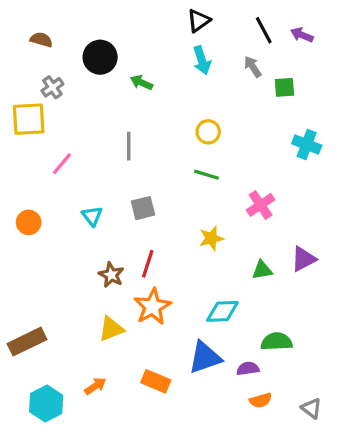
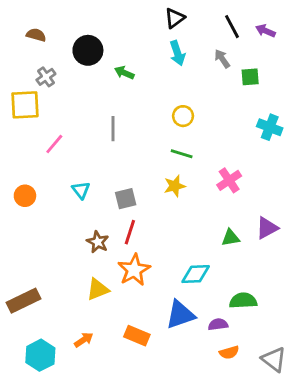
gray square: (143, 208) -> (126, 199), moved
yellow star: (211, 238) -> (175, 186), moved
gray triangle: (311, 408) -> (274, 359), size x1.4

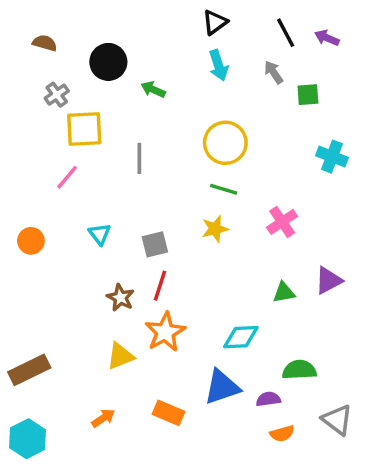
yellow square: (25, 105) -> (84, 129), moved
yellow circle: (183, 116) -> (225, 143), size x1.6
cyan hexagon: (40, 355) -> (28, 439), moved
gray triangle: (274, 359) -> (337, 420), moved

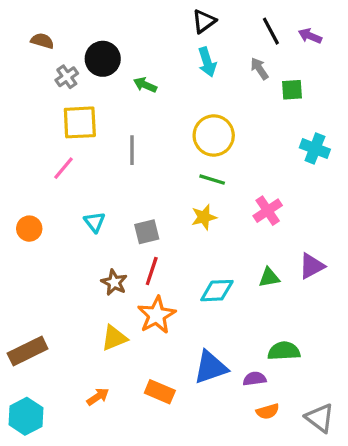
gray cross: (57, 95) -> (67, 77), moved
cyan diamond: (241, 337) -> (217, 291), moved
gray triangle: (337, 420) -> (320, 418), moved

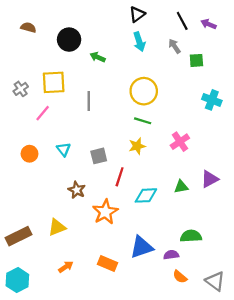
gray cross: (67, 77) -> (21, 89), moved
orange circle: (29, 229) -> (29, 154), moved
red line: (152, 271) -> (120, 177), moved
yellow triangle: (114, 338) -> (57, 227), moved
orange semicircle: (268, 411) -> (180, 277), turned 56

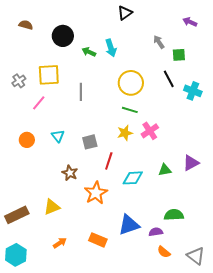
black line: (182, 21) -> (169, 79), moved
cyan arrow: (139, 42) -> (111, 48), moved
pink cross: (180, 142) -> (150, 131), moved

